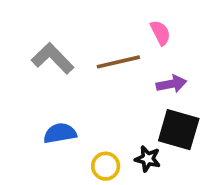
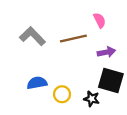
yellow circle: (106, 166) -> (62, 94), moved

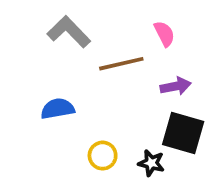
gray L-shape: (32, 36) -> (69, 32), moved
blue semicircle: (37, 83) -> (58, 109), moved

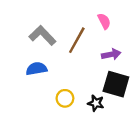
gray L-shape: (69, 32) -> (42, 35), moved
brown line: (121, 64) -> (77, 40), turned -48

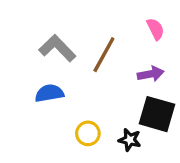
pink semicircle: (104, 21) -> (155, 29), moved

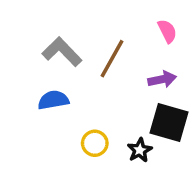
black star: (130, 140) -> (140, 150), turned 30

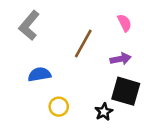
gray L-shape: (62, 52) -> (29, 25), moved, turned -96
yellow circle: (95, 143) -> (59, 107), moved

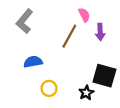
pink semicircle: (124, 23) -> (84, 15), moved
purple arrow: (121, 59) -> (100, 32), moved, turned 98

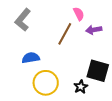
purple arrow: (100, 32) -> (94, 30), turned 84
yellow circle: (49, 88) -> (46, 83), size x1.6

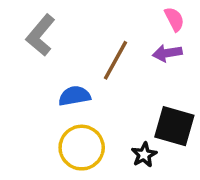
pink semicircle: (79, 14) -> (174, 19), moved
blue semicircle: (31, 58) -> (74, 96), moved

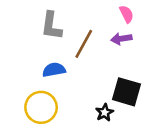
gray L-shape: (41, 35) -> (51, 26), moved, turned -32
yellow circle: (82, 148) -> (41, 107), moved

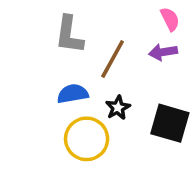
yellow circle: (41, 107) -> (87, 139), moved
black star: (104, 113) -> (118, 108), moved

